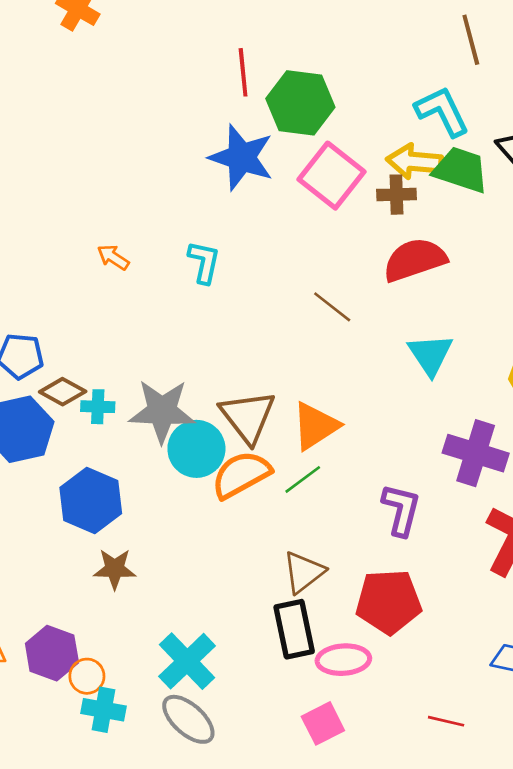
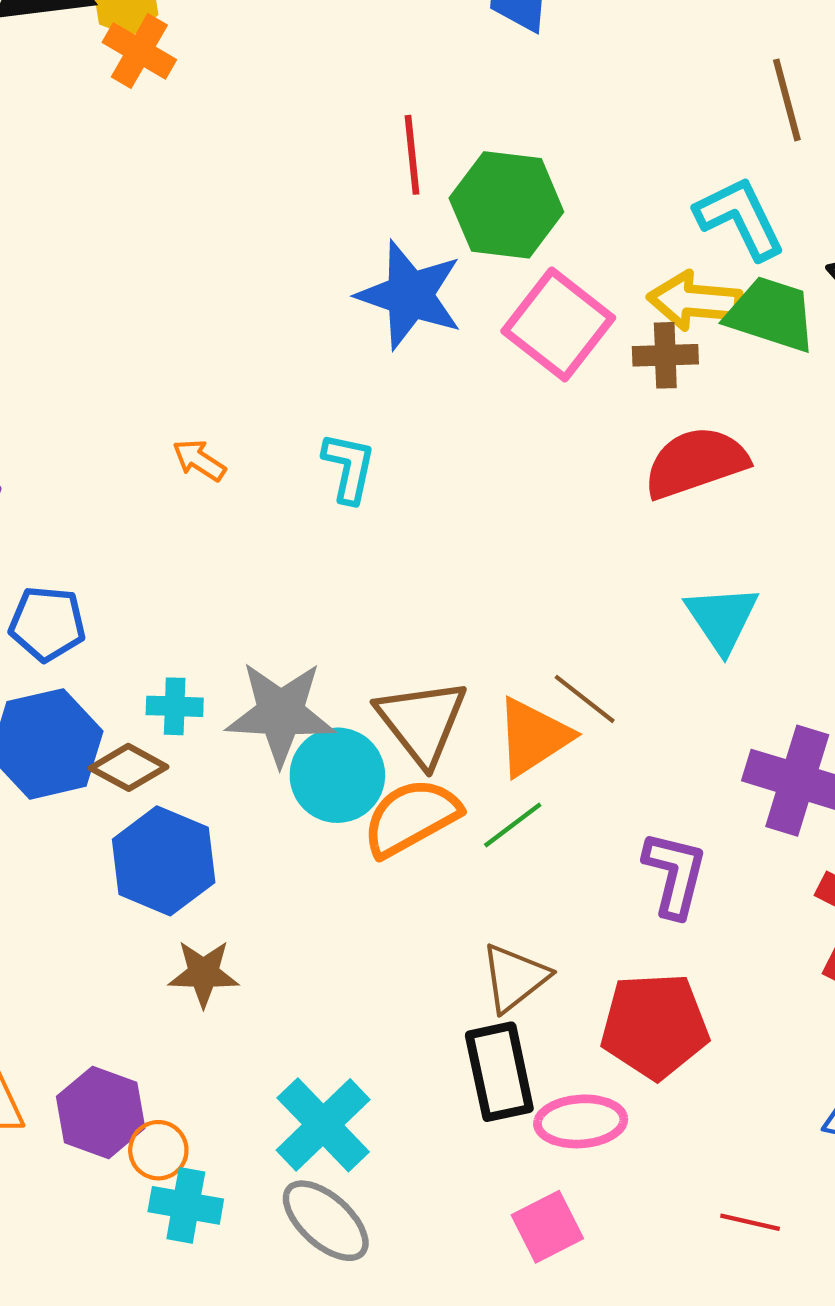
brown line: (332, 307) -> (585, 699), moved
brown diamond: (63, 392) -> (129, 767), moved

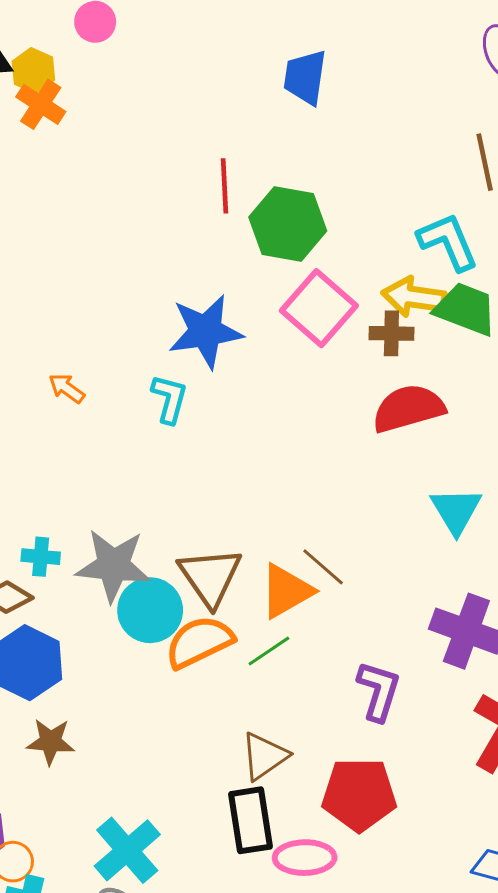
blue star: (410, 295) -> (206, 331), moved, turned -30
cyan triangle: (722, 618) -> (456, 511), moved

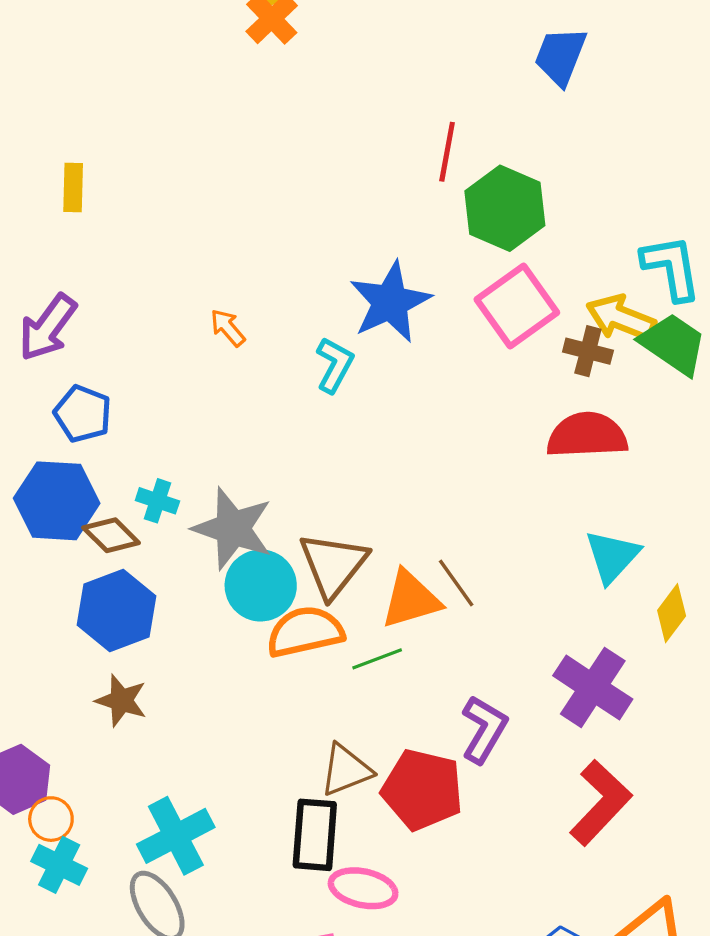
blue star: (206, 331) -> (390, 302), turned -30
red pentagon: (359, 794) -> (422, 790), moved

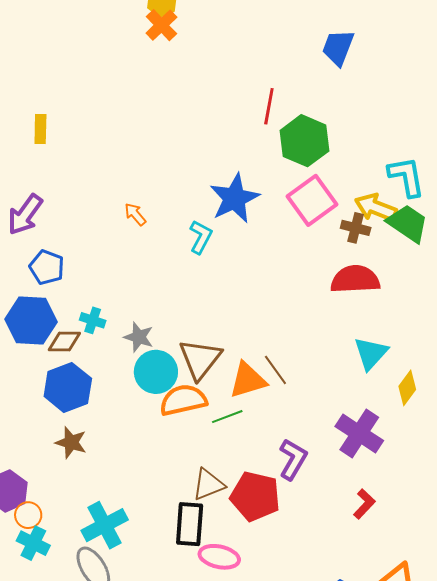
gray star: (233, 528) -> (139, 337), size x0.6
brown diamond: (111, 535) -> (64, 341), turned -44
red L-shape: (601, 803) -> (364, 504), size x0.6

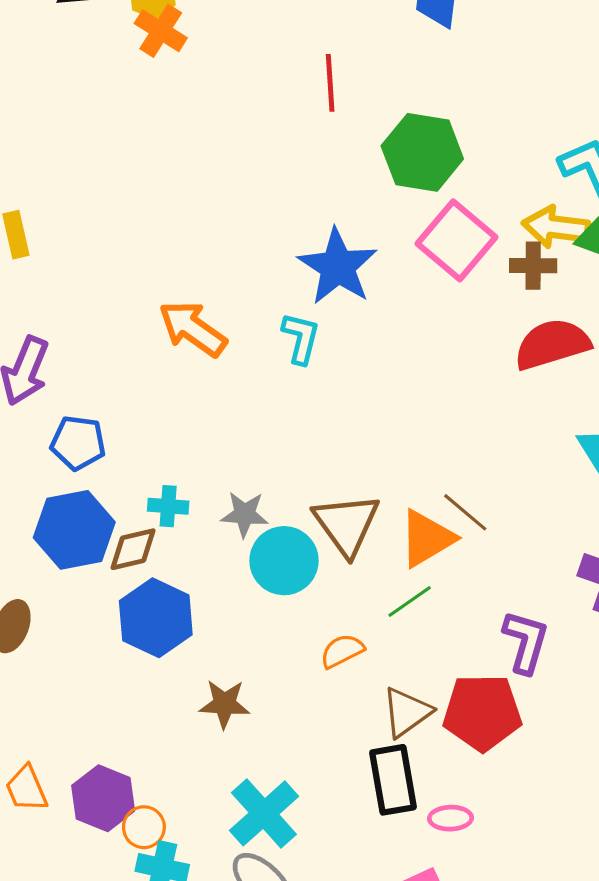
red line: (269, 106) -> (330, 83), moved
orange arrow: (135, 214) -> (193, 329), size x1.8
orange semicircle: (183, 400) -> (342, 651), moved, size x0.6
brown star: (71, 442) -> (224, 704), moved
pink ellipse: (219, 557) -> (451, 818), size x0.7

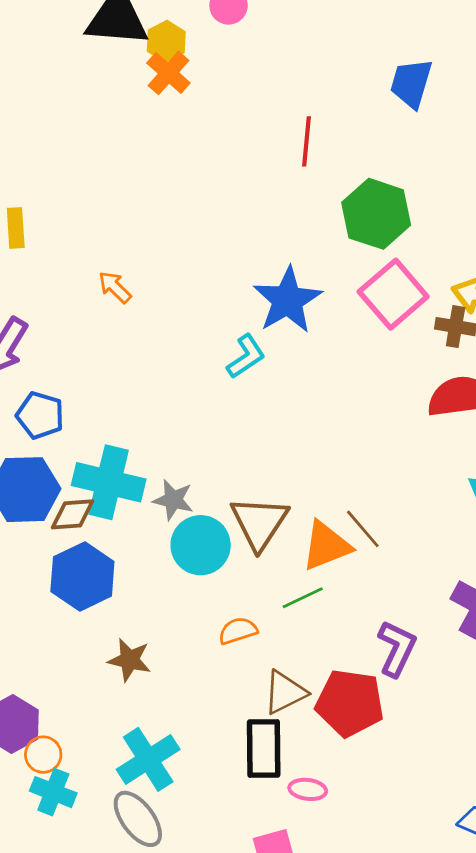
orange arrow: (193, 329) -> (115, 287), moved, size x0.6
cyan L-shape: (301, 338) -> (246, 356), turned 33
cyan cross: (168, 506) -> (109, 482), size x2.0

